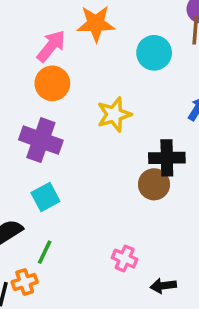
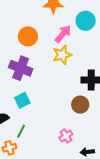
pink arrow: (51, 46) -> (63, 34), moved
brown circle: (154, 184) -> (80, 105), moved
pink cross: (125, 259) -> (66, 136), turned 32

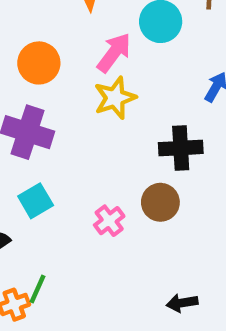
green line: (21, 131) -> (38, 289), moved
pink cross: (66, 136) -> (109, 221), moved

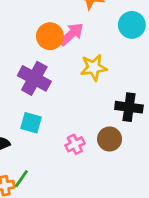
pink arrow: (114, 53) -> (71, 34), moved
cyan square: (36, 201) -> (31, 123), turned 35

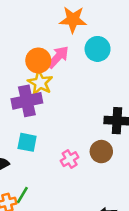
cyan circle: (132, 25) -> (98, 49), moved
yellow star: (94, 68) -> (40, 83), moved, turned -30
purple cross: (34, 78) -> (27, 101), turned -36

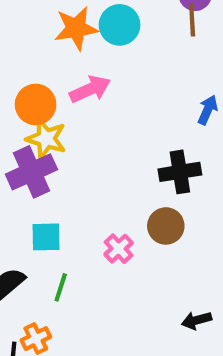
cyan circle: (98, 49) -> (120, 25), moved
pink arrow: (58, 57) -> (90, 89), moved, turned 35
green line: (22, 195) -> (61, 287), moved

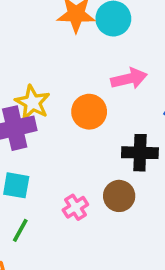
pink arrow: (90, 89) -> (129, 79), moved
orange circle: (36, 104) -> (89, 112), moved

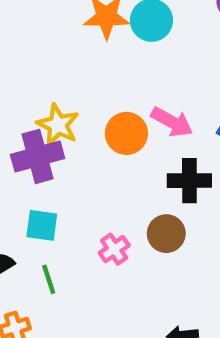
pink arrow: (129, 79) -> (172, 122), moved, turned 44
green line: (20, 230) -> (49, 279), turned -45

